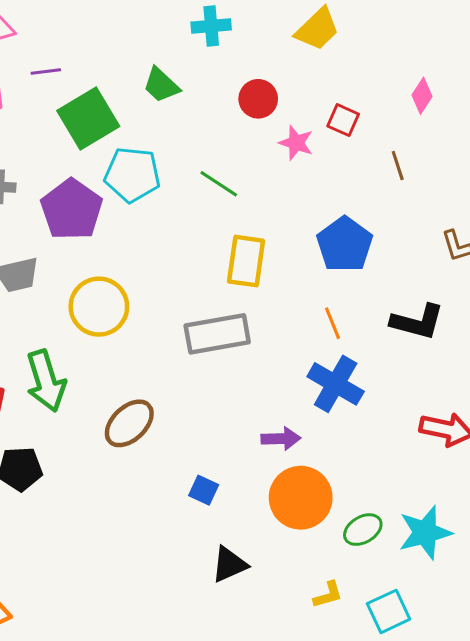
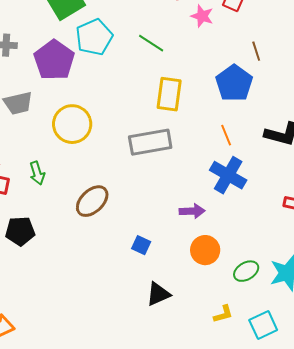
brown line: (398, 166) -> (256, 51), moved
cyan pentagon: (132, 175) -> (94, 37), turned -30
green arrow: (46, 381) -> (37, 173), size x0.6
orange circle: (301, 498) -> (205, 250), size x0.7

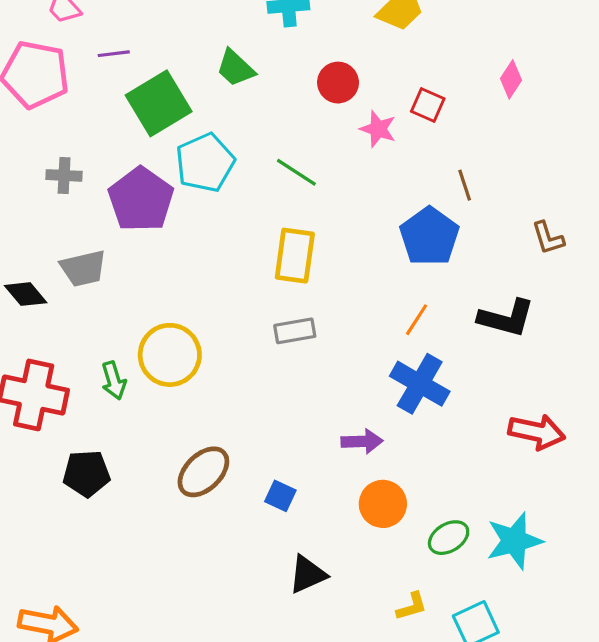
yellow rectangle: (169, 94) -> (295, 256), moved
yellow circle: (72, 124) -> (170, 355), moved
orange line: (226, 135) -> (417, 320), turned 55
gray rectangle: (150, 142) -> (295, 331), size x0.6
brown ellipse: (92, 201) -> (203, 472), moved

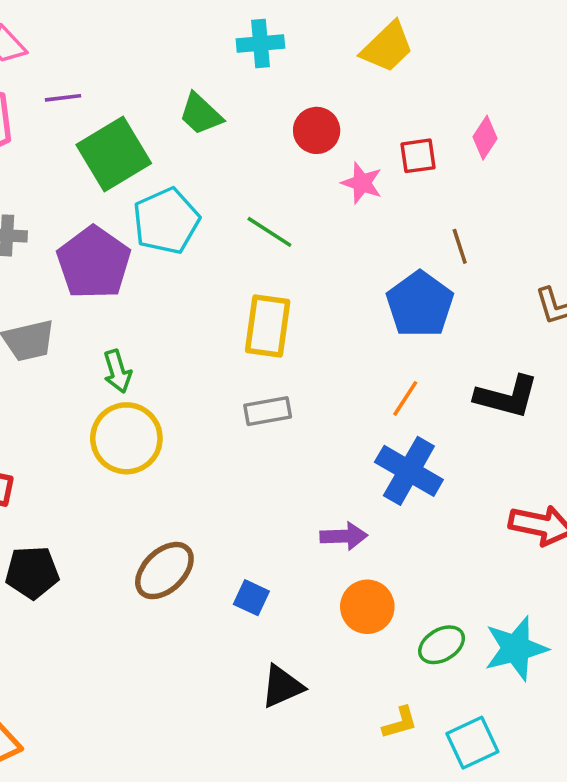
pink diamond: (511, 79) -> (485, 138), moved
red square: (428, 105) -> (418, 156), turned -32
green arrow: (114, 381) -> (117, 371), moved

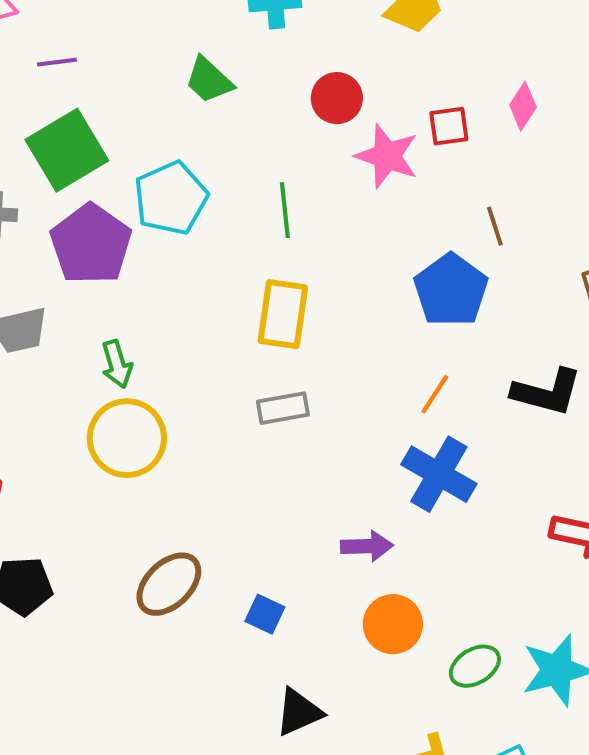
green square: (114, 154) -> (67, 150), moved
pink star: (362, 183) -> (387, 156), size x1.4
green line: (269, 232) -> (285, 210), turned 51

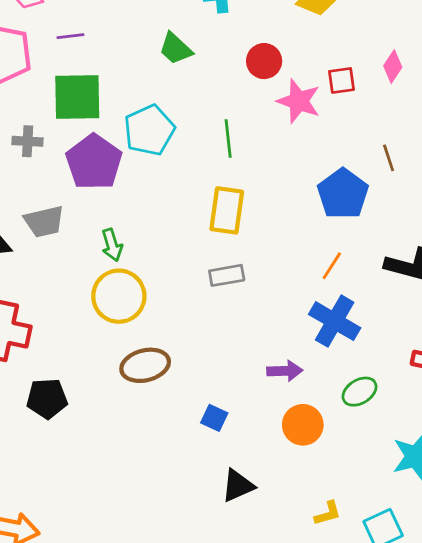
green square: (67, 150) -> (77, 97), turned 30
brown line: (495, 226) -> (389, 158), moved
brown ellipse: (169, 584) -> (145, 365), moved, turned 30
green ellipse: (475, 666) -> (360, 392), moved

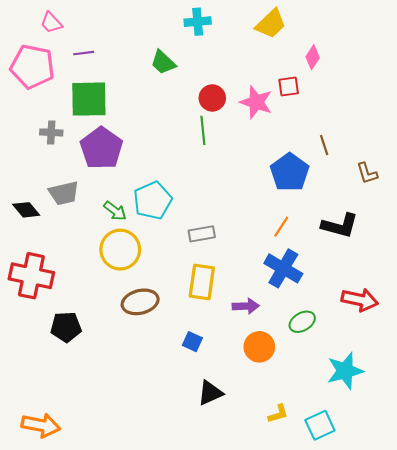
red circle: (264, 61) -> (212, 98), moved
pink diamond: (393, 67) -> (313, 57), moved
cyan pentagon: (149, 130) -> (153, 200), moved
yellow rectangle: (227, 210) -> (202, 282), moved
green arrow: (112, 245) -> (115, 211), turned -35

